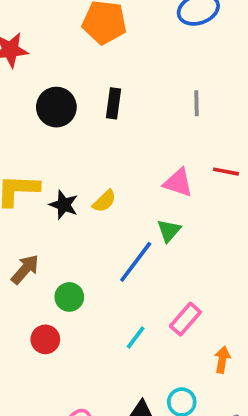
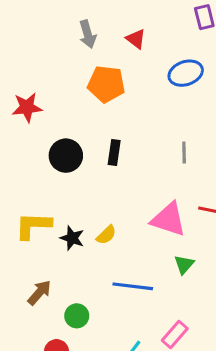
pink triangle: (178, 183) -> (169, 219), size x1.4
green triangle: (169, 231) -> (184, 264), moved
blue line: (136, 262) -> (133, 286), turned 60

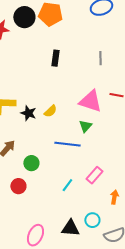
black circle: (66, 156) -> (24, 17), moved
green triangle: (184, 264) -> (85, 126), moved

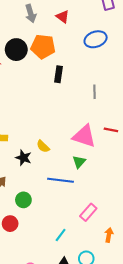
black rectangle: (55, 58) -> (58, 74), moved
yellow semicircle: (50, 111) -> (43, 146), turned 88
black star: (28, 113) -> (23, 158), moved
cyan line: (67, 185) -> (61, 235), moved

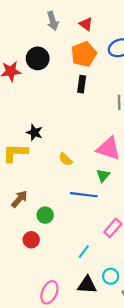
orange pentagon: (43, 46) -> (84, 54), moved, turned -30
black star: (23, 158) -> (34, 132), moved

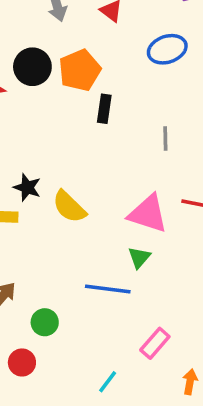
orange pentagon: (84, 54) -> (80, 70), moved
yellow semicircle: (66, 159) -> (69, 207), moved, size x1.5

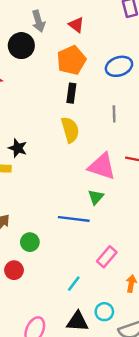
blue ellipse: (167, 49) -> (119, 66), moved
black circle: (32, 67) -> (21, 46), moved
orange pentagon: (80, 70) -> (71, 60), moved
yellow semicircle: (69, 207) -> (70, 130), moved, turned -150

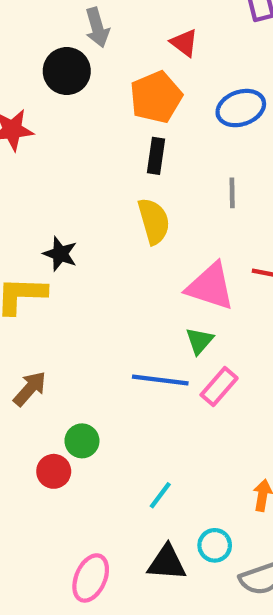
red triangle: (76, 25) -> (184, 43), moved
green circle: (30, 242) -> (82, 441), moved
pink rectangle: (107, 257) -> (219, 386), moved

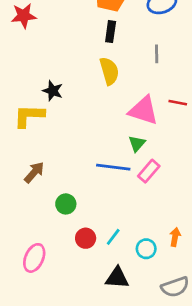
red circle: (54, 471) -> (86, 238), moved
cyan circle: (215, 545) -> (146, 249), moved
pink ellipse: (91, 578) -> (34, 258), moved

